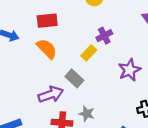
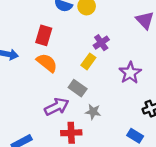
red rectangle: (47, 21) -> (44, 35), turned -60
gray star: (87, 114) -> (93, 112), moved

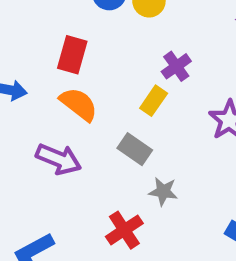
purple arrow: (57, 107) -> (59, 159), moved, turned 50
red cross: (71, 133) -> (124, 230), turned -30

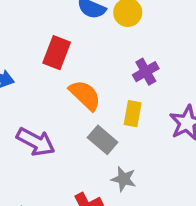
yellow rectangle: (154, 101) -> (133, 114), moved, turned -30
orange semicircle: (79, 104) -> (85, 95), moved

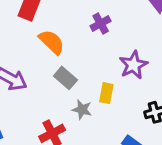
yellow rectangle: (133, 114) -> (106, 93), moved

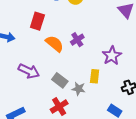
purple cross: (101, 23) -> (77, 40), moved
gray rectangle: (65, 78) -> (60, 80), moved

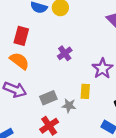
orange semicircle: (55, 44) -> (19, 61), moved
gray rectangle: (60, 80) -> (48, 98), turned -56

